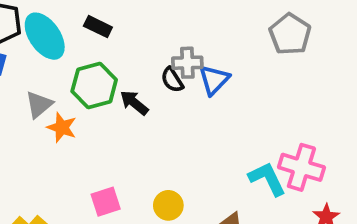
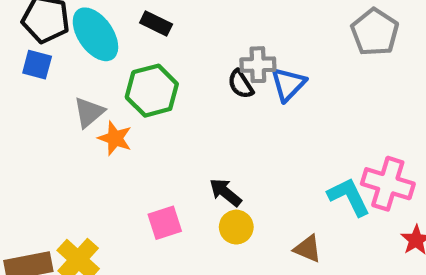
black arrow: (134, 103) -> (225, 192), moved

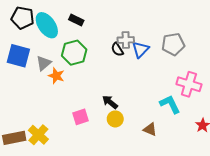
gray pentagon: (375, 32) -> (173, 44), moved, turned 30
blue square: (37, 65) -> (18, 56), moved, size x1.6
pink cross: (388, 184) -> (189, 84), moved

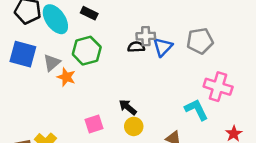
black semicircle: (117, 49) -> (136, 47), turned 120

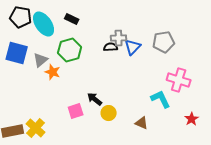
black arrow: (128, 107) -> (95, 99), moved

